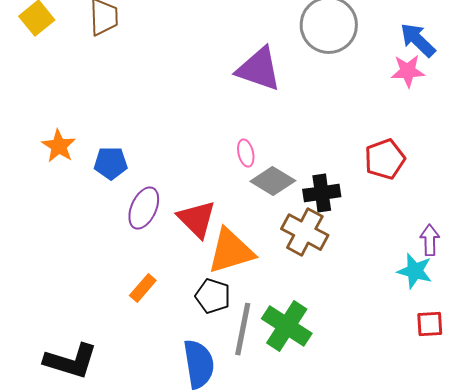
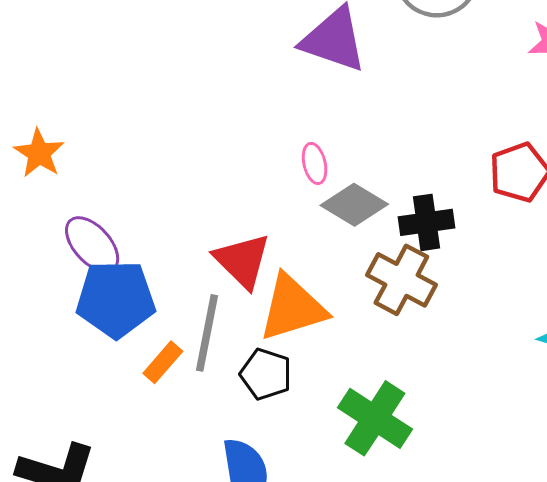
blue pentagon: (111, 163) -> (116, 299), moved, size x1.6
purple ellipse: (144, 208) -> (92, 245), moved, turned -66
gray line: (243, 329) -> (207, 333), moved

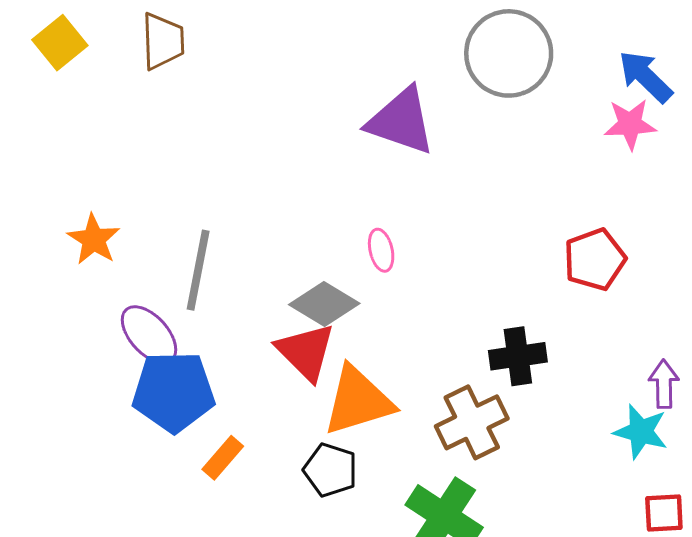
gray diamond: (354, 205) -> (324, 304), moved
black cross: (427, 222) -> (518, 356), moved
brown cross: (401, 280) -> (472, 422), moved, turned 36
gray line: (207, 333) -> (198, 270), moved

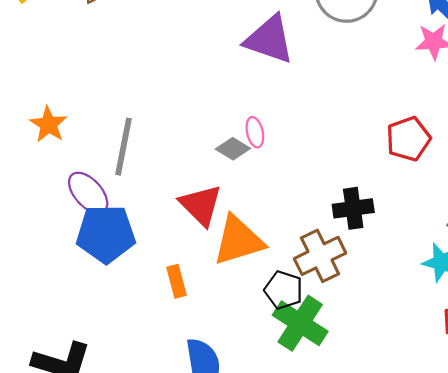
gray diamond: (324, 304) -> (233, 149), moved, size x0.7
orange rectangle: (223, 458) -> (177, 281), moved, turned -56
black pentagon: (330, 470) -> (284, 290), moved

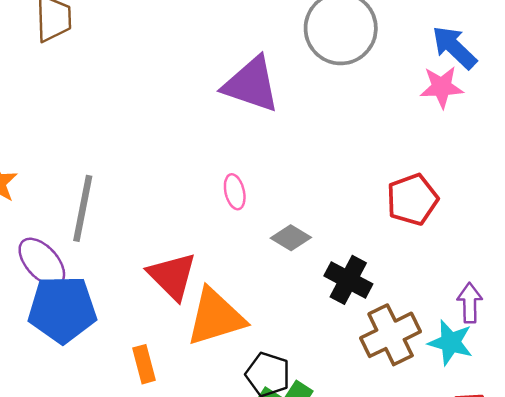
gray diamond: (233, 149) -> (291, 238), moved
black cross: (353, 208) -> (348, 280), turned 36
brown cross: (320, 256) -> (391, 335), moved

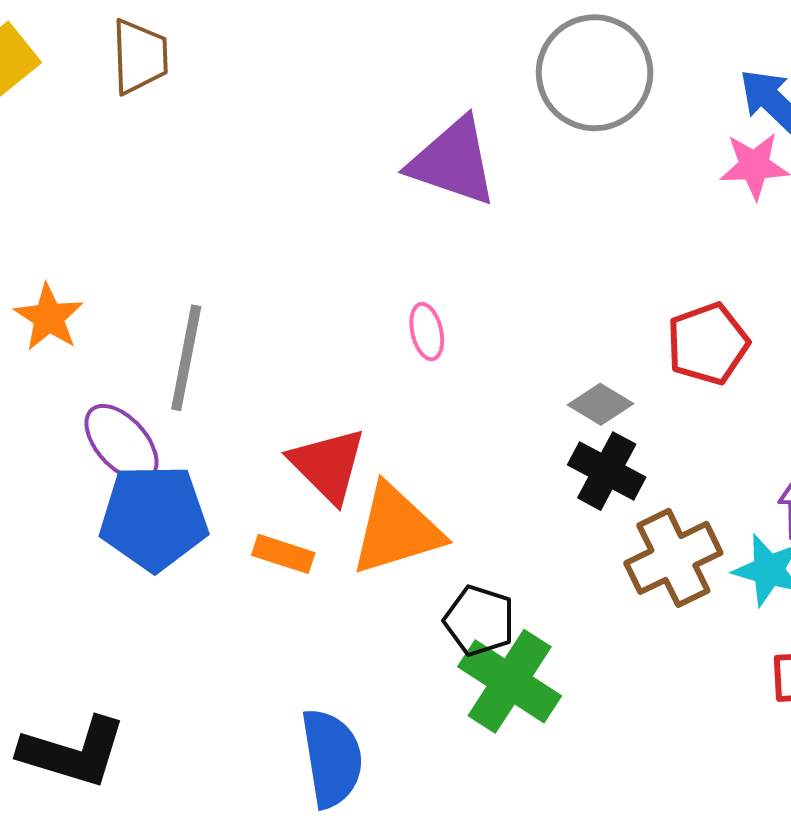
gray diamond: (291, 238) -> (601, 404), moved
orange rectangle: (144, 364) -> (283, 554), moved, turned -57

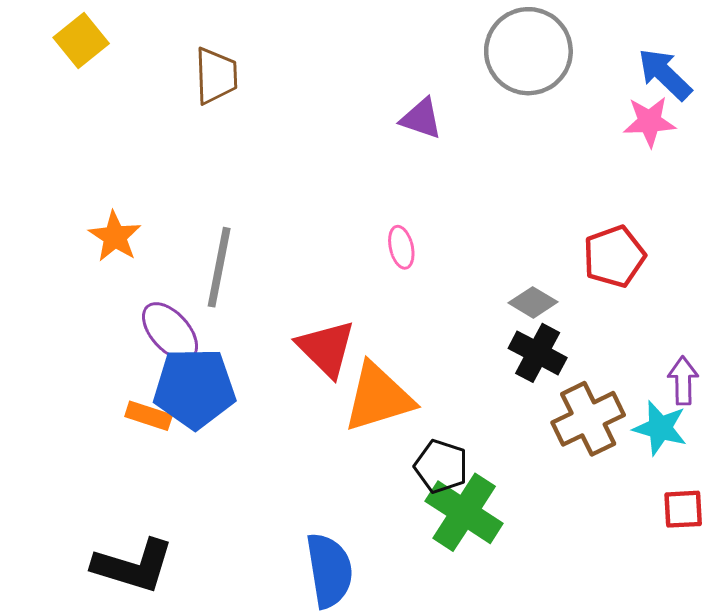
brown trapezoid: (140, 57) -> (216, 76), moved
purple triangle: (453, 162) -> (421, 119), size x0.6
orange rectangle: (283, 554) -> (149, 416), moved

